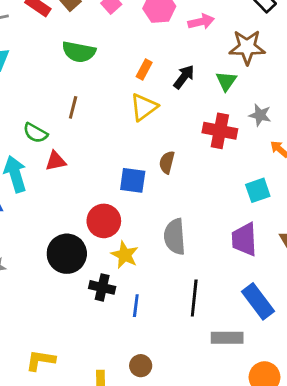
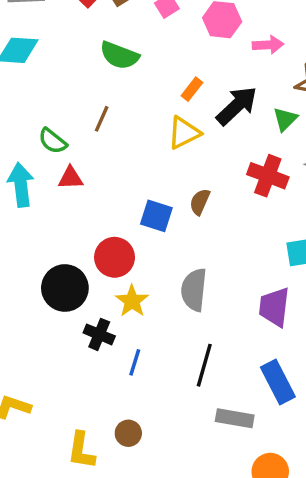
black arrow: (184, 77) -> (237, 106), size x1.5

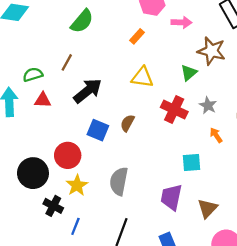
green semicircle: (119, 55) -> (82, 21), turned -75
orange rectangle: (192, 89) -> (137, 36), moved
black arrow: (237, 106) -> (88, 91), moved
yellow triangle: (184, 133) -> (142, 77), moved, turned 30
green semicircle: (53, 141) -> (33, 75), turned 120

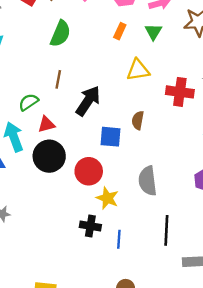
green triangle: (189, 73) -> (153, 32), moved
black circle: (33, 173) -> (49, 156), moved

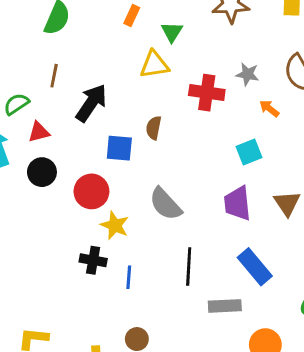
green triangle: (153, 32) -> (172, 32), moved
black circle: (49, 156) -> (42, 172), size x0.7
gray semicircle: (148, 181) -> (165, 204), turned -36

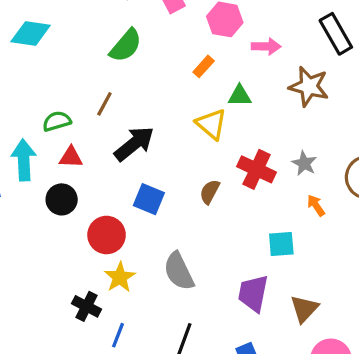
green triangle: (172, 32) -> (240, 96), turned 40
yellow triangle: (154, 65) -> (211, 124), turned 32
brown semicircle: (154, 128) -> (210, 192), moved

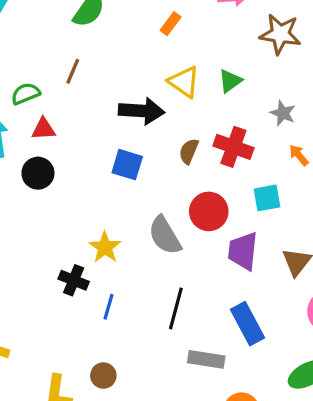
green triangle: (240, 96) -> (230, 81), moved, turned -30
black arrow: (134, 144) -> (141, 111), moved, turned 48
red cross: (257, 169) -> (233, 147), moved
red circle: (107, 235) -> (209, 211), moved

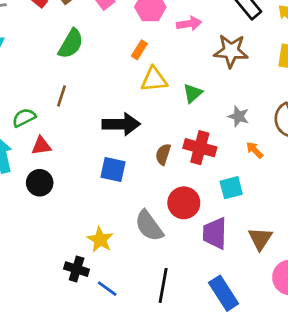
yellow triangle: (184, 82) -> (154, 79), moved, turned -36
blue line: (108, 307) -> (107, 289), turned -65

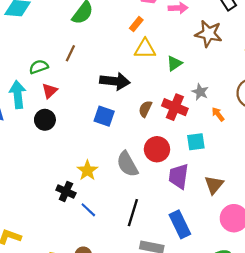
gray star: (238, 116) -> (200, 92), moved
red triangle: (41, 146) -> (50, 91), turned -42

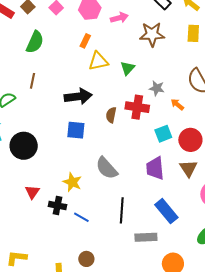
red triangle: (50, 91) -> (32, 192), moved
black circle: (45, 120) -> (24, 146), size x1.4
red circle: (157, 149) -> (190, 140), moved

